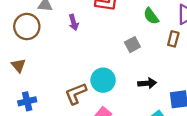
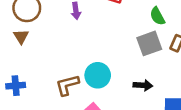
gray square: (132, 45) -> (149, 43), moved, size x1.5
brown triangle: (19, 65) -> (21, 37), moved

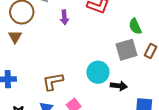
cyan circle: (98, 75) -> (98, 72), moved

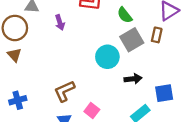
green semicircle: (135, 26) -> (125, 15), moved
cyan circle: (98, 72) -> (107, 57), moved

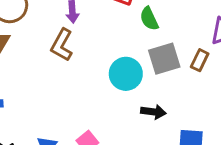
green semicircle: (125, 15) -> (149, 19), moved
brown L-shape: (64, 91) -> (62, 45), moved, turned -50

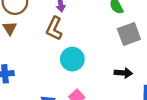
cyan circle: (126, 74) -> (72, 59), moved

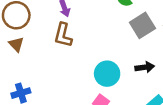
cyan circle: (72, 59) -> (107, 74), moved

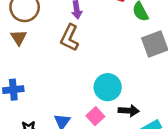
black arrow: (145, 67) -> (129, 111), moved

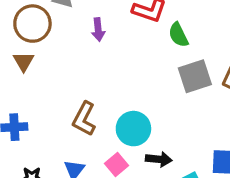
brown L-shape: (70, 38) -> (84, 119), moved

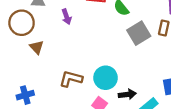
brown triangle: (23, 62) -> (37, 47), moved
brown L-shape: (84, 119) -> (71, 79), turned 90

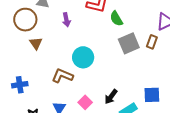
cyan circle: (106, 78) -> (83, 57), moved
black arrow: (127, 94) -> (111, 97), turned 126

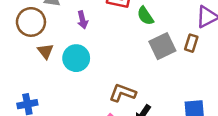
cyan circle: (83, 57) -> (76, 58), moved
brown L-shape: (62, 76) -> (123, 93), moved

